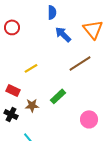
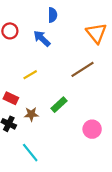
blue arrow: (63, 34) -> (42, 38), moved

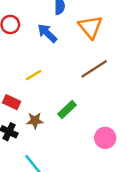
orange triangle: (96, 33) -> (90, 27), moved

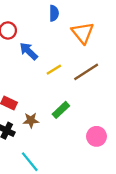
blue arrow: (47, 33) -> (29, 51), moved
yellow line: (34, 75) -> (54, 70), moved

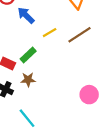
green rectangle: (61, 110) -> (28, 55), moved

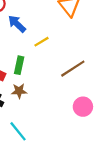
brown line: (79, 35) -> (73, 69), moved
green rectangle: (28, 55) -> (19, 65), turned -35

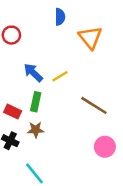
blue arrow: (17, 24) -> (33, 73), moved
brown line: (73, 69) -> (94, 105), turned 65

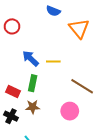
blue semicircle: (60, 17) -> (53, 11), turned 112
yellow line: (60, 76) -> (53, 62), turned 32
pink circle: (105, 147) -> (70, 111), moved

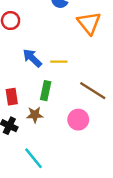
green rectangle: (33, 83) -> (46, 91), moved
red rectangle: (13, 91) -> (12, 97), turned 56

